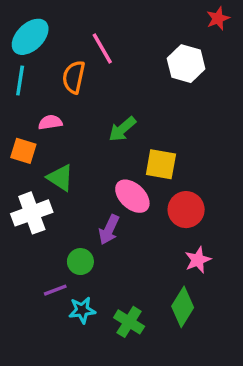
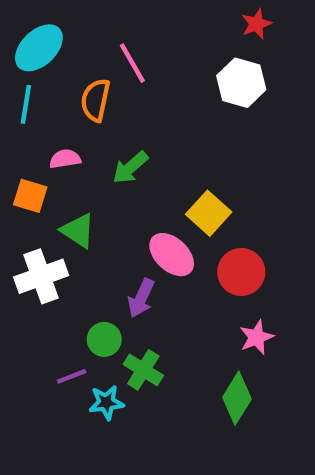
red star: (218, 18) -> (256, 24), moved
green arrow: (122, 129) -> (130, 168), moved
yellow square: (161, 164) -> (209, 213), turned 32
green cross: (129, 322) -> (143, 370), moved

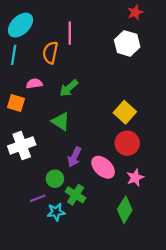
pink line: (132, 63) -> (70, 33), turned 30
yellow square: (209, 213) -> (125, 112), moved
green triangle: (78, 231) -> (61, 121), moved
pink ellipse: (172, 255) -> (103, 167), moved

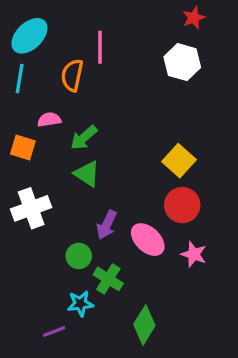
green arrow: (69, 88) -> (84, 138), moved
pink star: (135, 178) -> (194, 254), turned -30
purple line: (38, 198) -> (54, 332), moved
green diamond: (125, 210) -> (144, 325), moved

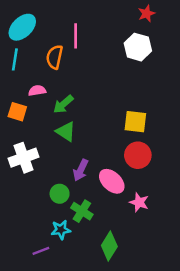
yellow square: (179, 161) -> (135, 122), turned -35
pink star: (194, 254) -> (139, 202), moved

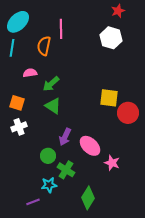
orange square: (17, 112) -> (17, 103), moved
red circle: (138, 155) -> (128, 113), moved
white cross: (24, 158) -> (19, 127), size x0.7

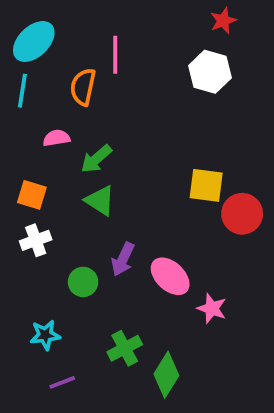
green circle: (48, 156) -> (83, 282), moved
green cross: (66, 170) -> (125, 348), moved, turned 30
cyan star: (49, 185) -> (45, 335), moved

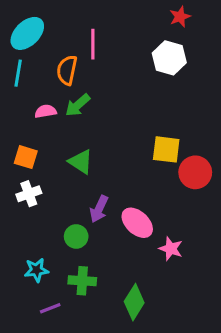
green arrow: (96, 159) -> (78, 105), moved
green circle: (83, 282) -> (76, 236), moved
green cross: (125, 348) -> (82, 281), moved, turned 32

